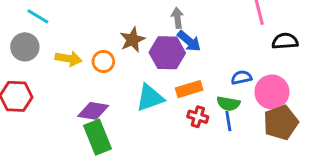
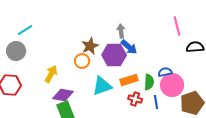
cyan line: (38, 16) -> (25, 30), turned -63
yellow arrow: (68, 59) -> (51, 74), moved, turned -72
orange circle: (103, 61) -> (82, 61), moved
pink circle: (272, 92) -> (172, 85), moved
green semicircle: (228, 104) -> (149, 82), moved, turned -98

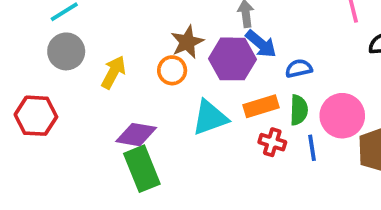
gray circle: (16, 51) -> (66, 51), moved
blue semicircle: (165, 72) -> (299, 68), moved
yellow arrow: (51, 74) -> (113, 72), moved

